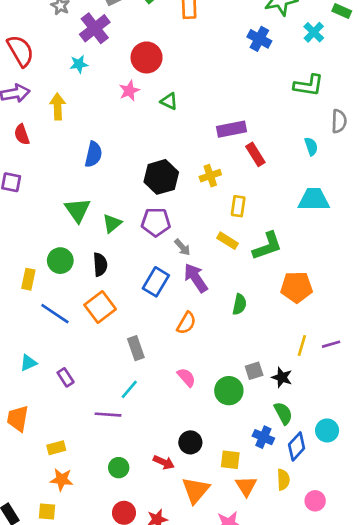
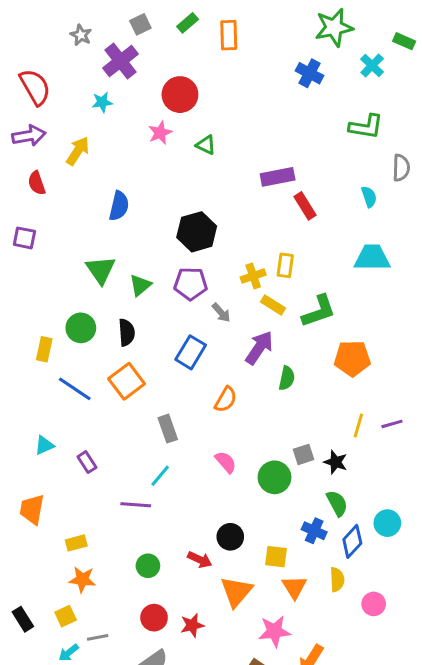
yellow arrow: (58, 107) -> (78, 151), turned 35
yellow cross: (210, 176) -> (253, 276), moved
purple arrow: (196, 278) -> (259, 348), moved, turned 68
yellow square: (47, 511) -> (66, 616), turned -30

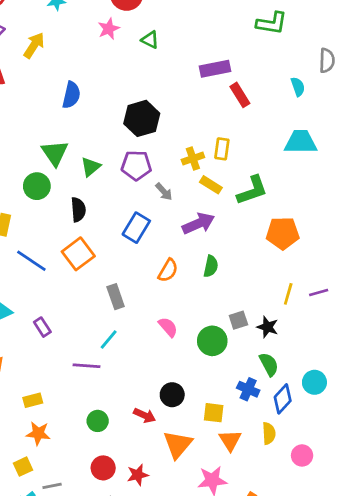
green L-shape: (366, 127) -> (272, 23), moved
green circle: (81, 328) -> (37, 186), moved
purple arrow: (259, 348) -> (198, 223), turned 32
green semicircle: (287, 378) -> (211, 266), moved

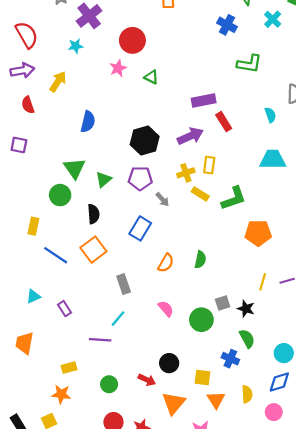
purple arrow: (198, 223) -> (190, 136), moved
blue diamond: (283, 399) -> (279, 382), moved, turned 30
yellow rectangle: (33, 400) -> (69, 368), moved

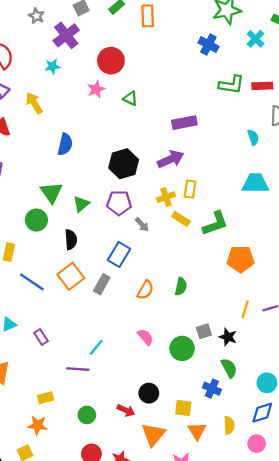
yellow arrow: (58, 82) -> (34, 103), turned -65
red rectangle: (224, 122) -> (262, 86), moved, turned -60
gray rectangle: (124, 284) -> (102, 284), moved, turned 48

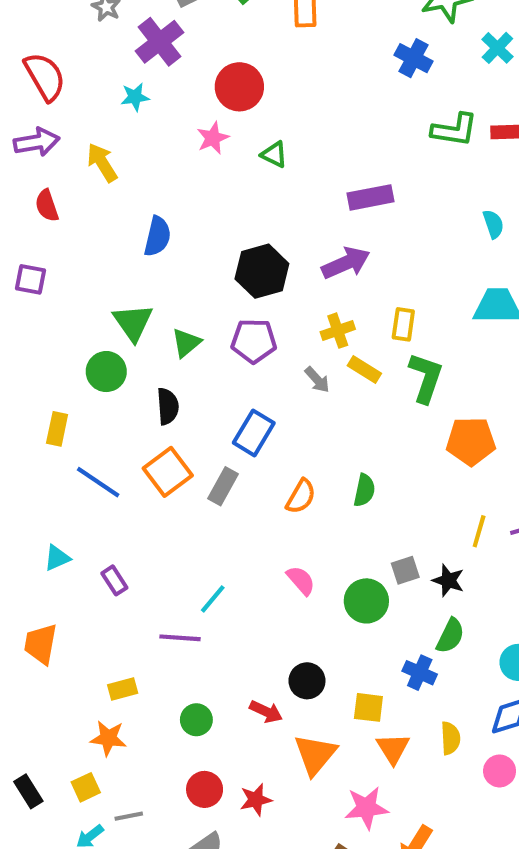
yellow rectangle: (190, 189) -> (403, 324), moved
green L-shape: (215, 223) -> (426, 378), turned -52
gray arrow: (142, 225) -> (317, 380), moved
green semicircle: (229, 368) -> (450, 636), turned 54

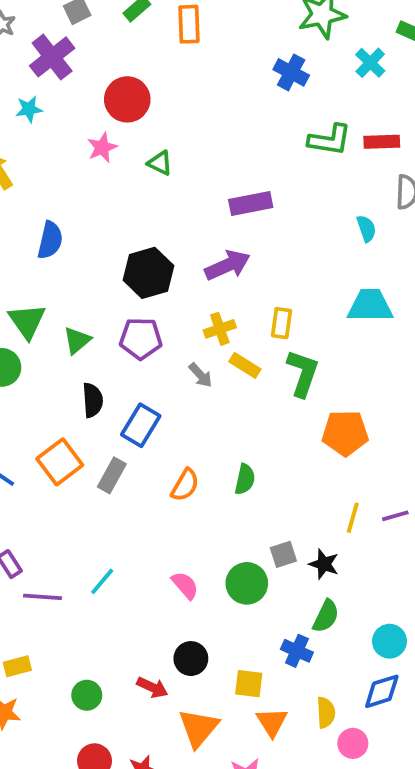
black semicircle: (168, 406) -> (93, 400), moved
pink semicircle: (301, 580) -> (185, 585), moved
purple line: (180, 638) -> (42, 597), moved
pink circle: (500, 771) -> (353, 743), moved

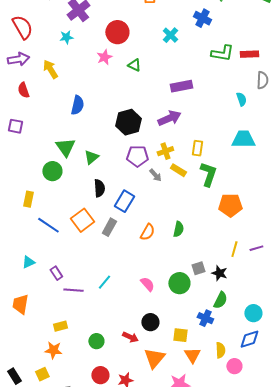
cyan cross: (370, 63) -> (170, 35), moved
purple pentagon: (141, 338) -> (137, 156), moved

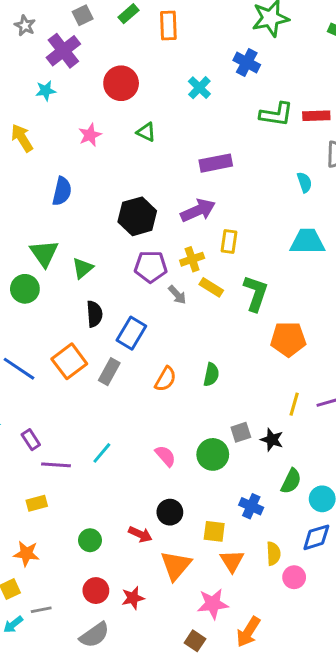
pink star: (104, 57) -> (90, 135), moved
yellow rectangle: (197, 148) -> (229, 241), moved
green semicircle: (220, 300) -> (291, 481), moved
yellow rectangle: (60, 326) -> (37, 503), moved

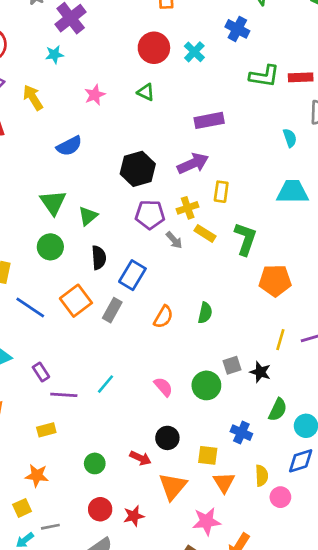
red circle: (121, 83) -> (154, 48), moved
blue semicircle: (62, 191) -> (69, 146), turned 50
green circle: (25, 289) -> (50, 247), moved

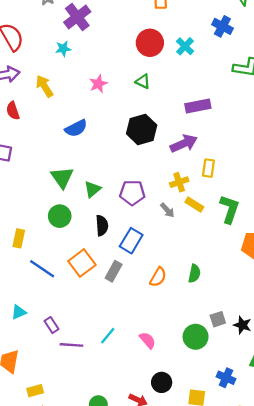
black hexagon: (138, 169) -> (142, 129), moved
purple pentagon: (150, 215) -> (132, 193), moved
pink semicircle: (163, 387) -> (148, 340), moved
yellow rectangle: (46, 430) -> (35, 391), moved

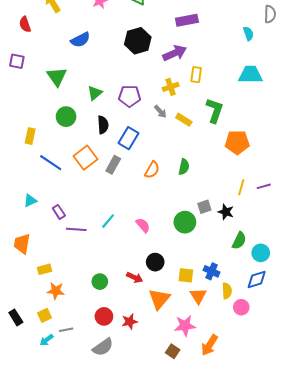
green triangle: (62, 177) -> (57, 77), moved
yellow rectangle: (194, 204) -> (184, 120), moved
blue cross: (226, 378) -> (212, 271), moved

